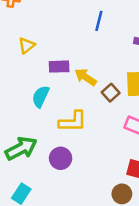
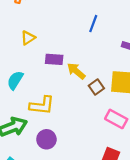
cyan semicircle: (41, 97) -> (15, 80), moved
yellow L-shape: (73, 122) -> (42, 105), moved

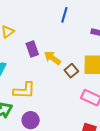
purple rectangle: (54, 59) -> (32, 49), turned 70

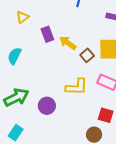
yellow L-shape: (24, 90) -> (77, 87), moved

